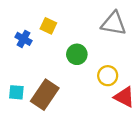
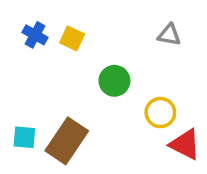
gray triangle: (114, 24) -> (169, 35), size x0.6
blue cross: (23, 39) -> (35, 35), moved

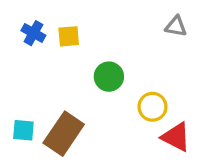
gray triangle: (169, 35) -> (176, 26), moved
yellow square: (72, 38) -> (69, 36), turned -30

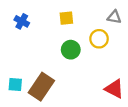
yellow square: (69, 36) -> (66, 18), moved
yellow circle: (152, 107) -> (99, 39), moved

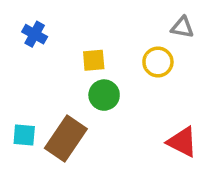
yellow square: (66, 18) -> (94, 60), moved
green circle: (71, 50) -> (104, 95), moved

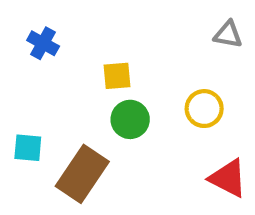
yellow circle: (158, 62) -> (204, 109), moved
cyan square: (24, 135) -> (28, 148), moved

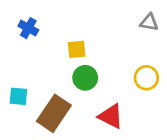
yellow circle: (204, 109) -> (146, 78), moved
red triangle: (228, 178) -> (111, 116), moved

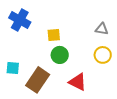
gray triangle: (149, 22) -> (102, 29), moved
blue cross: (28, 28) -> (20, 20), size x1.5

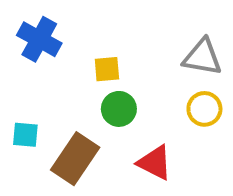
gray triangle: (102, 29) -> (202, 57), size x1.5

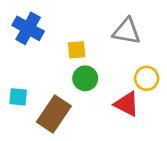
gray triangle: (202, 57) -> (127, 31), moved
red triangle: (155, 163) -> (127, 104), moved

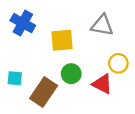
yellow square: (77, 50) -> (62, 40), size x1.5
green circle: (85, 78) -> (71, 74), moved

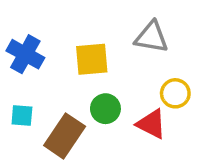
blue cross: (23, 23) -> (25, 54), moved

